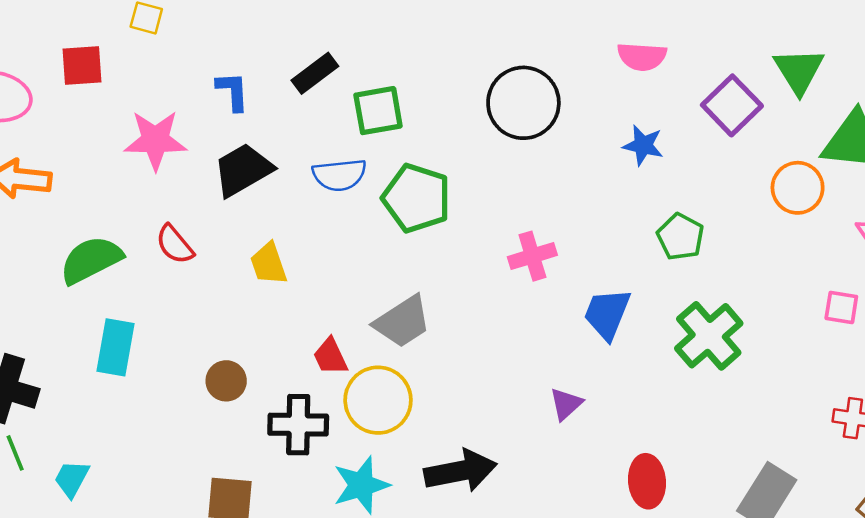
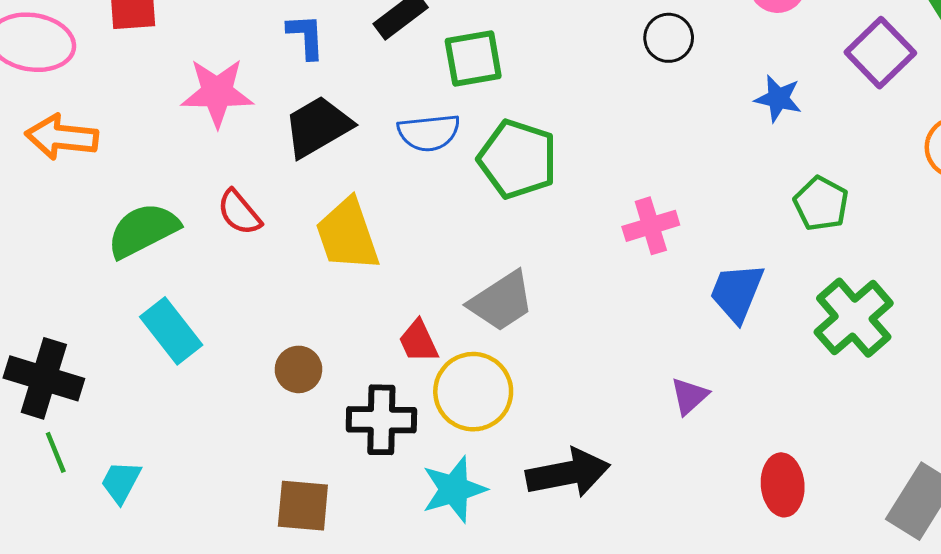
black circle: (523, 103) -> (669, 38), moved, size x0.6
yellow trapezoid: (269, 264) -> (347, 235), size x1.5
cyan rectangle: (115, 347) -> (171, 331), turned -48

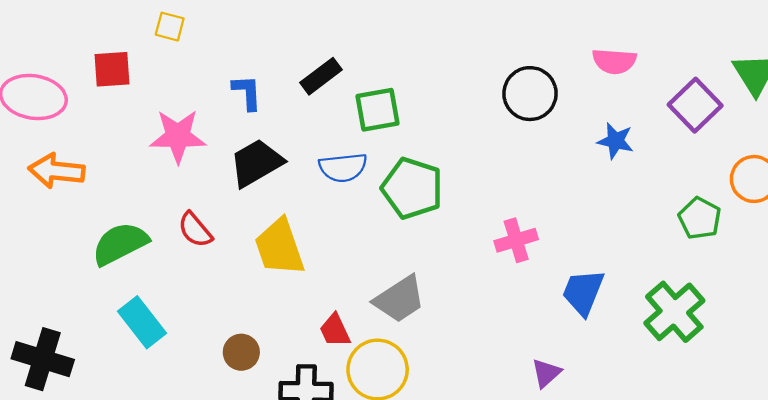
black circle: (669, 38) -> (530, 94), size x1.4
green pentagon: (821, 204) -> (700, 218), moved

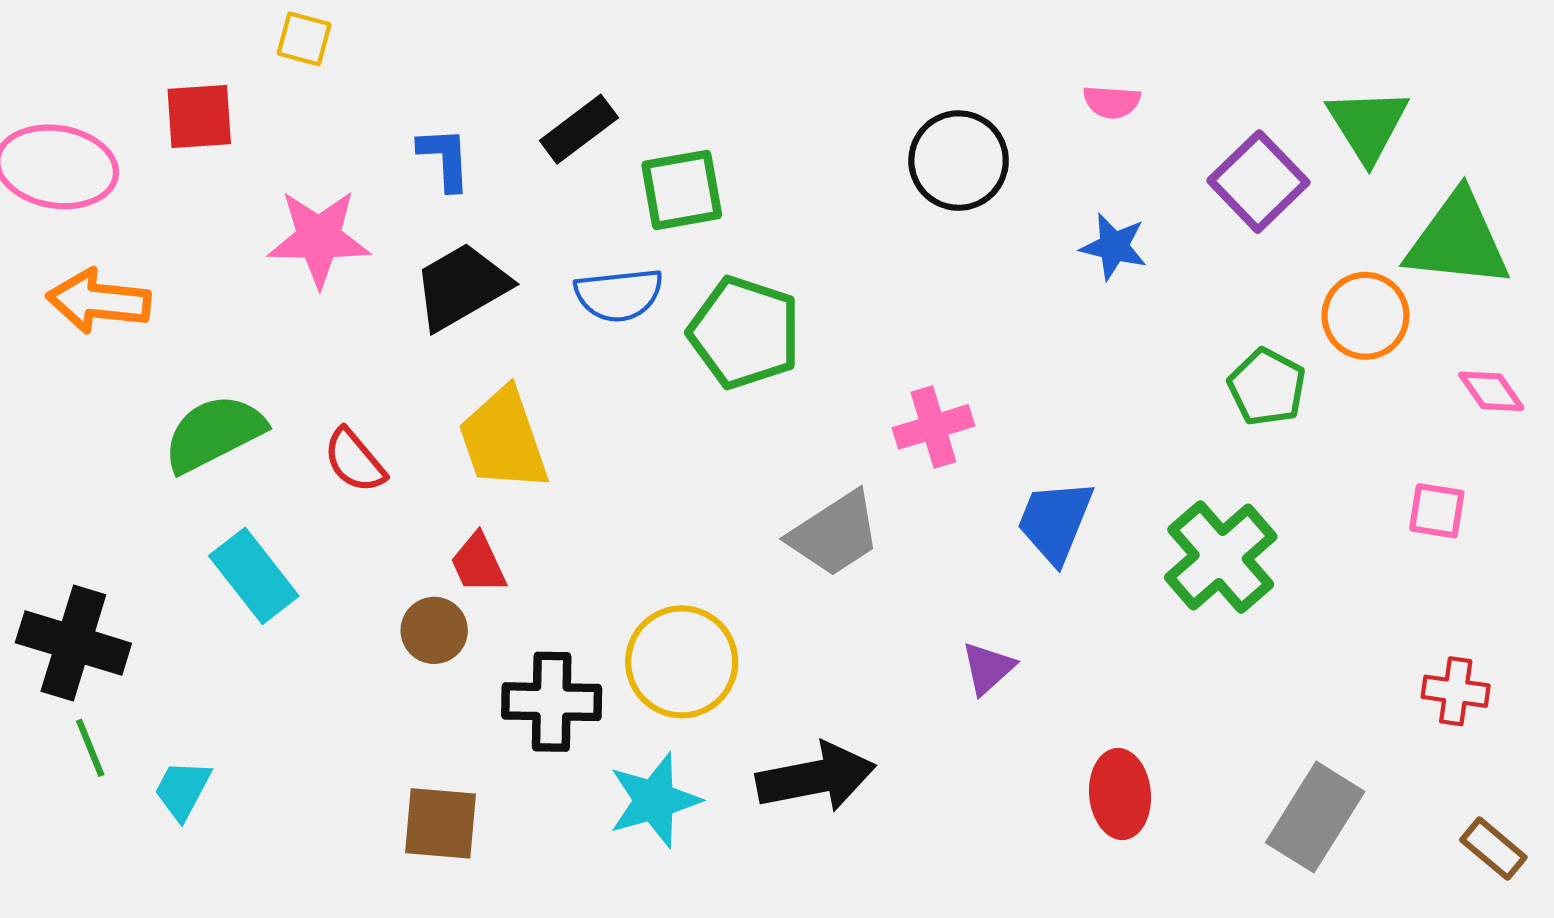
pink semicircle: (614, 61) -> (1112, 102), size x0.7
red semicircle: (195, 230) -> (354, 461), moved
gray trapezoid: (400, 299) -> (835, 534), moved
red trapezoid: (335, 330) -> (478, 563), moved

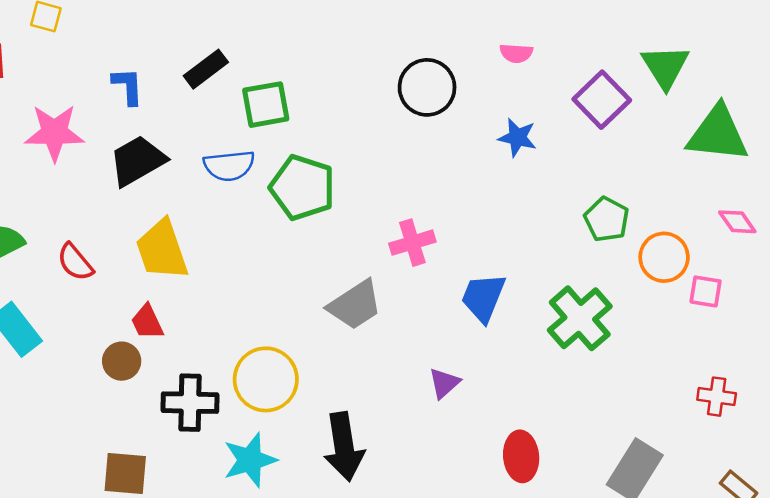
orange circle: (1365, 316) -> (664, 257), moved
black arrow: (816, 777) -> (344, 447), turned 92

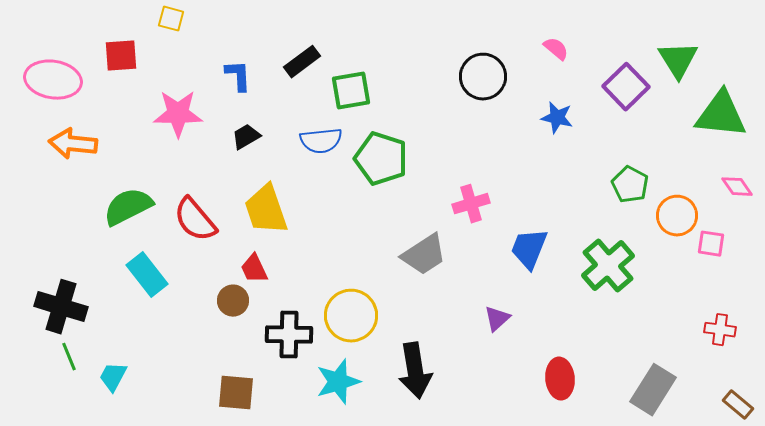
pink semicircle: (516, 53) -> (556, 49), turned -144
black trapezoid: (137, 161) -> (246, 137), size x0.6
red semicircle: (75, 262) -> (195, 220), size x1.4

